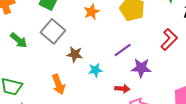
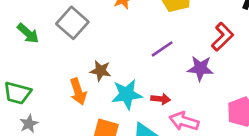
brown star: (75, 54) -> (101, 71), moved
purple star: (141, 68) -> (200, 68), moved
cyan star: (95, 70) -> (127, 94), moved, size x1.6

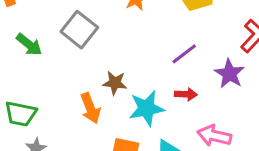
purple star: (200, 68) -> (229, 74), turned 30
red arrow: (161, 99) -> (186, 94), moved

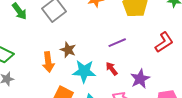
purple star: (229, 74) -> (140, 79), moved
red arrow: (186, 94) -> (112, 69), turned -144

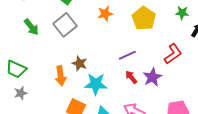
red arrow: (112, 69) -> (131, 77), moved
purple star: (140, 79) -> (152, 77), moved

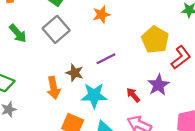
yellow pentagon: (144, 18) -> (155, 40), moved
purple line: (127, 55) -> (106, 59), moved
red arrow: (131, 77) -> (133, 95), moved

